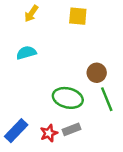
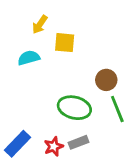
yellow arrow: (31, 14) -> (40, 25), moved
yellow square: (78, 16) -> (65, 43), moved

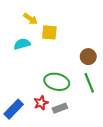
yellow arrow: (40, 25) -> (30, 19), turned -88
brown circle: (106, 80) -> (88, 57), moved
red star: (54, 146) -> (41, 103), moved

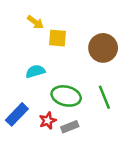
cyan semicircle: (22, 44) -> (35, 71), moved
brown circle: (88, 57) -> (103, 48), moved, size x1.5
blue rectangle: (14, 109) -> (17, 114), moved

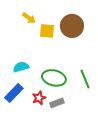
brown circle: (103, 48) -> (72, 26), moved
cyan semicircle: (35, 71) -> (21, 67), moved

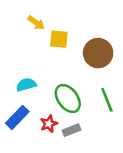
brown circle: (72, 26) -> (98, 53), moved
green ellipse: (54, 78) -> (68, 99), turned 40

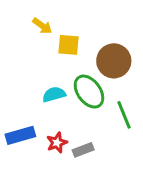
cyan semicircle: (26, 85) -> (54, 94), moved
green ellipse: (68, 99) -> (89, 92), moved
blue rectangle: (17, 117) -> (20, 135), turned 30

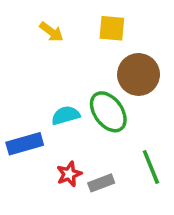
yellow square: (69, 45) -> (112, 28), moved
green line: (124, 115) -> (151, 167), moved
blue rectangle: (20, 135) -> (25, 144), moved

